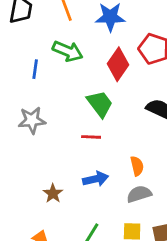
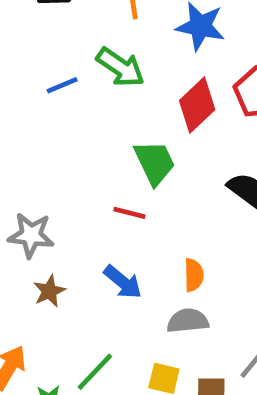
blue line: (35, 69) -> (62, 85), turned 48
gray star: (32, 120) -> (31, 235), moved
blue arrow: (96, 179) -> (123, 282), turned 40

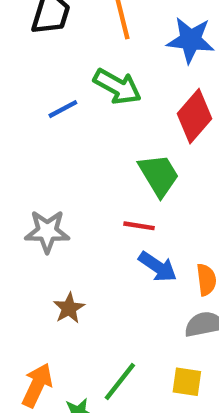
gray star: (31, 235) -> (47, 231), moved
blue arrow: (123, 282) -> (158, 267), moved

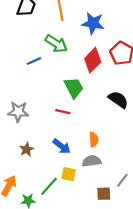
blue line: (63, 109) -> (34, 61), moved
blue arrow: (158, 267) -> (62, 146), moved
yellow square: (187, 382) -> (69, 174), moved

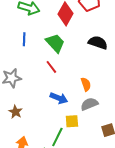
blue line: (34, 61) -> (24, 39), moved, turned -48
red line: (63, 112) -> (51, 67), turned 56
brown star: (27, 149) -> (16, 112), moved

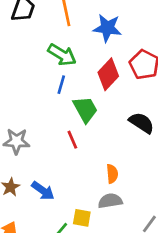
blue line: (24, 39) -> (61, 85), moved
blue arrow: (59, 98) -> (43, 191), moved

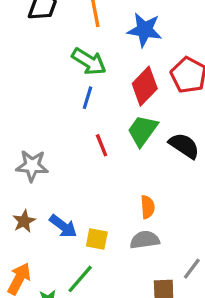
green trapezoid: (85, 109) -> (143, 131), moved, turned -116
red line: (72, 140) -> (102, 145), moved
yellow square: (82, 218) -> (97, 239), moved

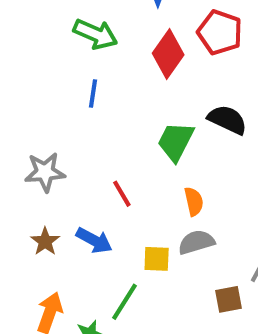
blue line: (87, 98) -> (93, 93), moved
green trapezoid: (143, 131) -> (176, 141), moved
red line: (102, 145) -> (122, 194), moved
yellow square: (97, 239) -> (157, 259), moved

